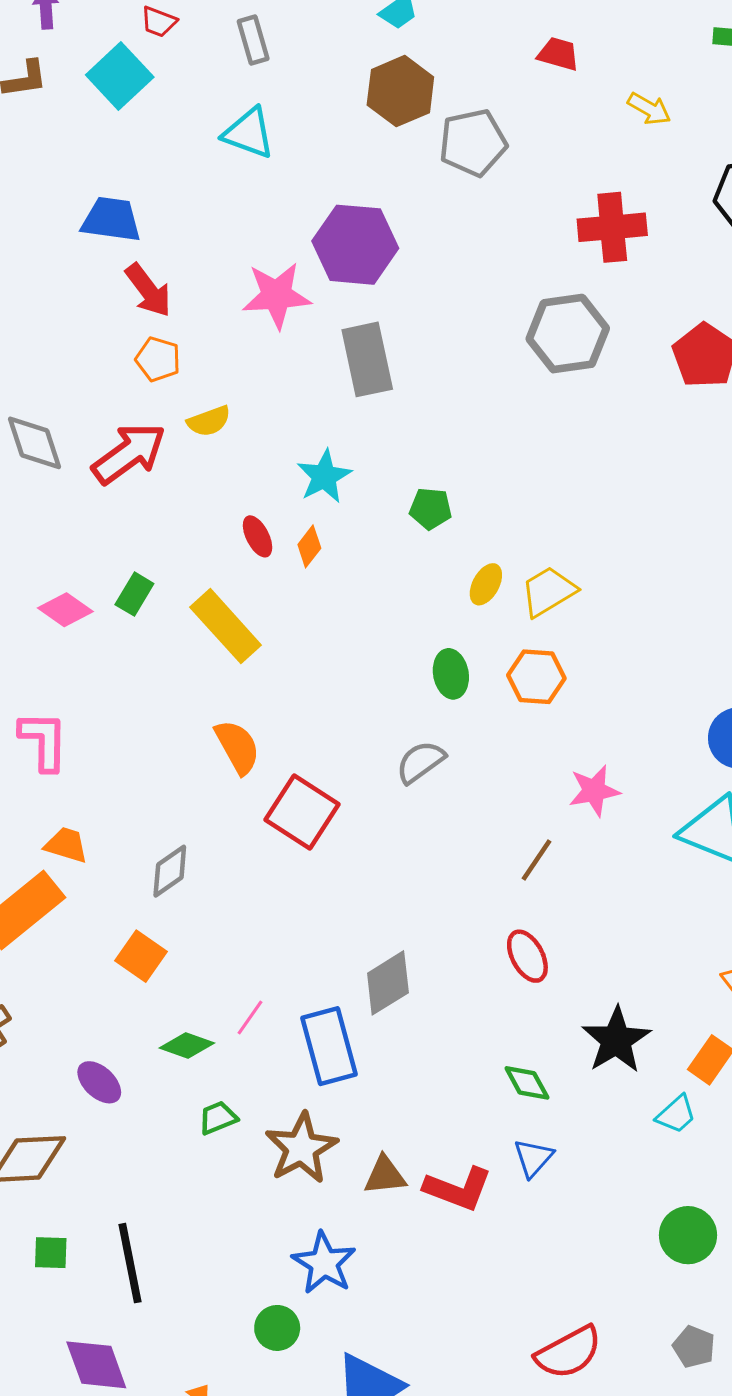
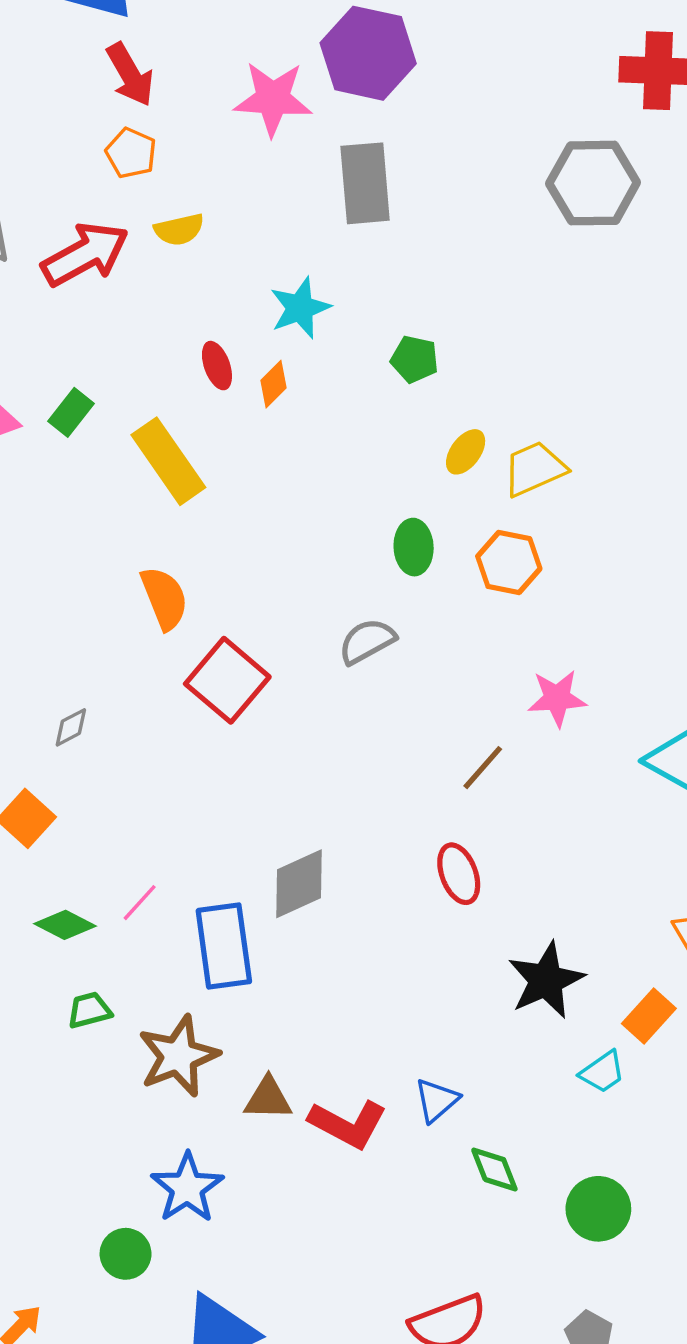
gray diamond: (170, 871) -> (71, 727), size x0.7
green diamond: (527, 1083) -> (494, 1169), moved

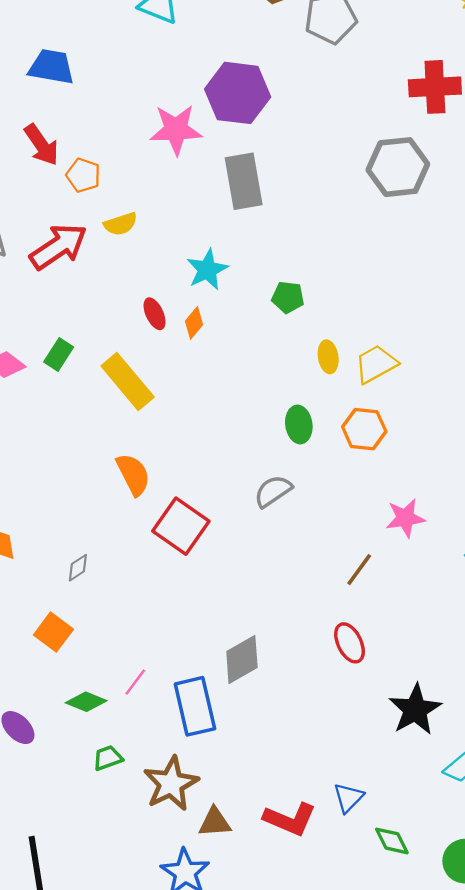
red arrow: (130, 75) -> (41, 145), moved
yellow ellipse: (466, 452) -> (328, 357), turned -40
brown triangle: (268, 1099) -> (215, 822), moved

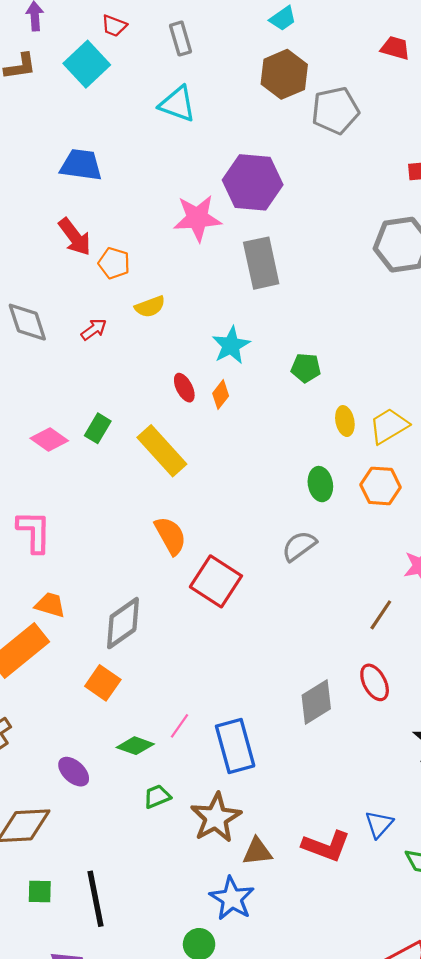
red arrow: (58, 247) -> (94, 329), size x0.5
gray diamond: (78, 568) -> (123, 623), size x2.0
gray diamond: (242, 660) -> (316, 702), moved

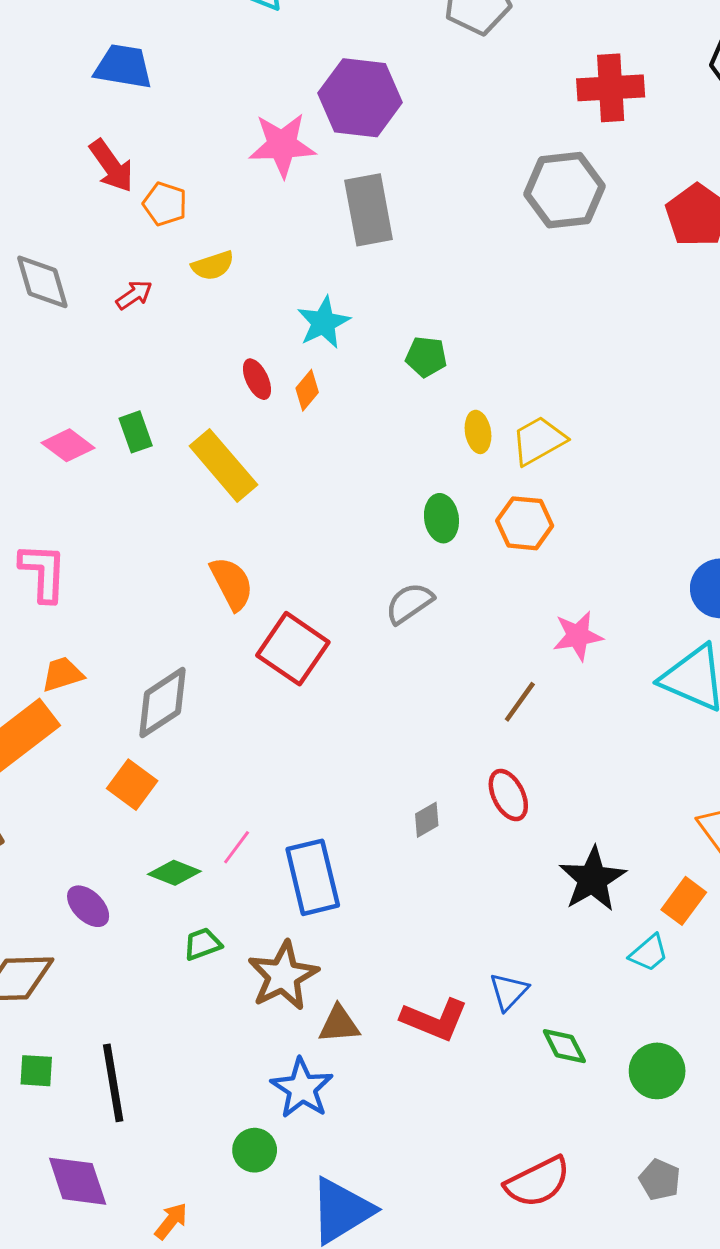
green rectangle: (98, 428) -> (136, 432), turned -52
orange trapezoid: (50, 605) -> (62, 674), turned -36
gray diamond: (316, 702) -> (427, 820), size x0.6

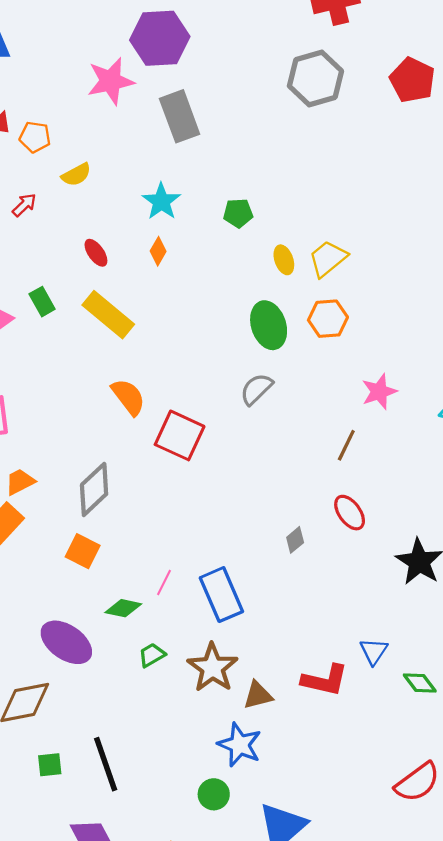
red ellipse: (257, 379) -> (96, 253), moved
green ellipse: (441, 518) -> (269, 325), size x1.4
purple ellipse: (88, 906) -> (66, 642), size x1.6

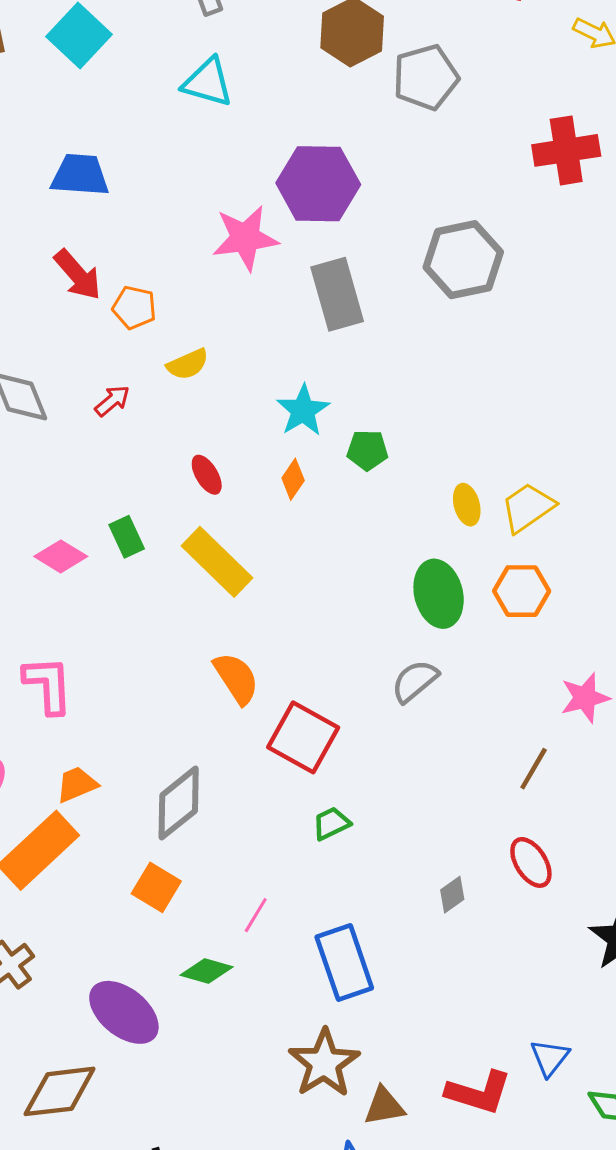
gray hexagon: (315, 78) -> (463, 260), moved
green pentagon: (238, 213) -> (367, 450), moved
pink line: (164, 583) -> (256, 915), moved
green trapezoid: (152, 655) -> (331, 824), moved

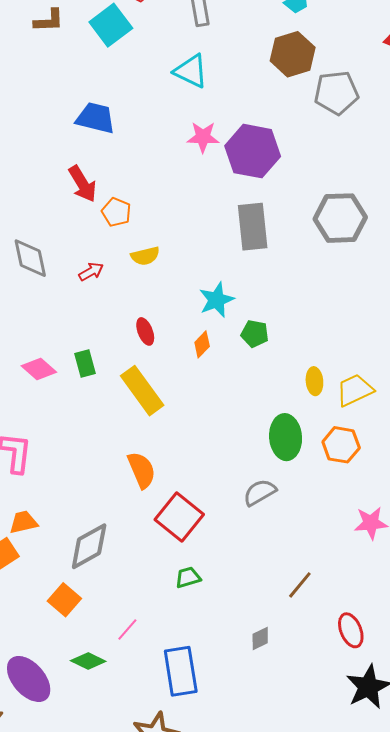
pink star: (245, 238) -> (203, 137), moved, size x0.7
brown line: (534, 769) -> (300, 585), moved
red ellipse: (531, 862) -> (351, 630), moved

